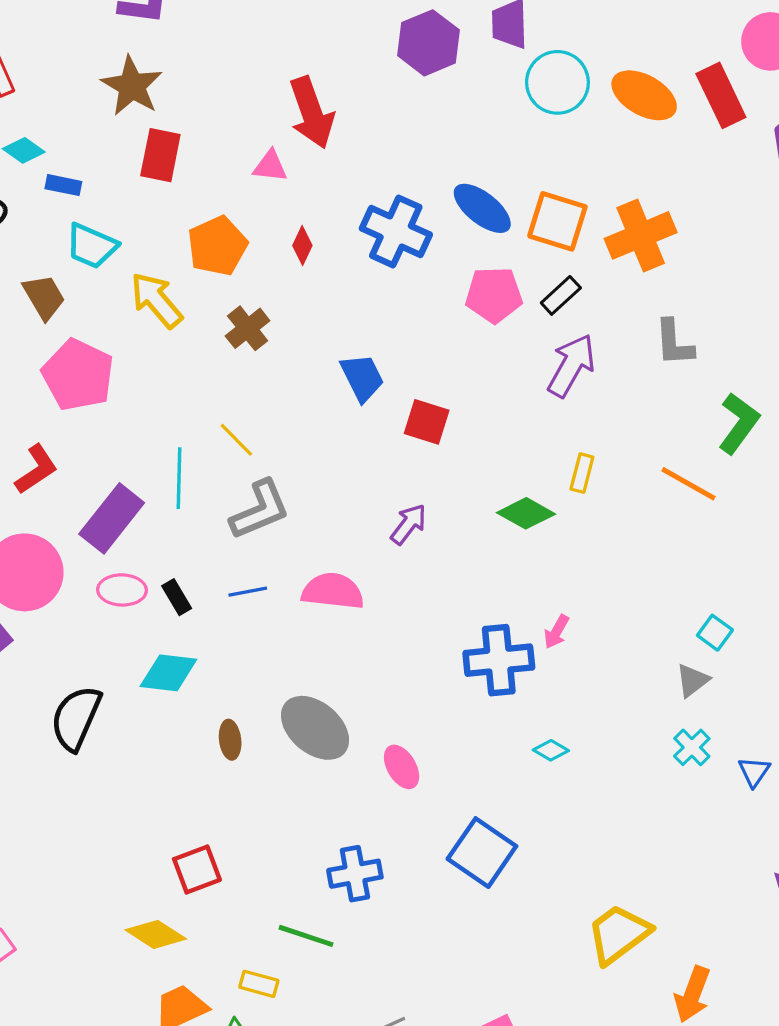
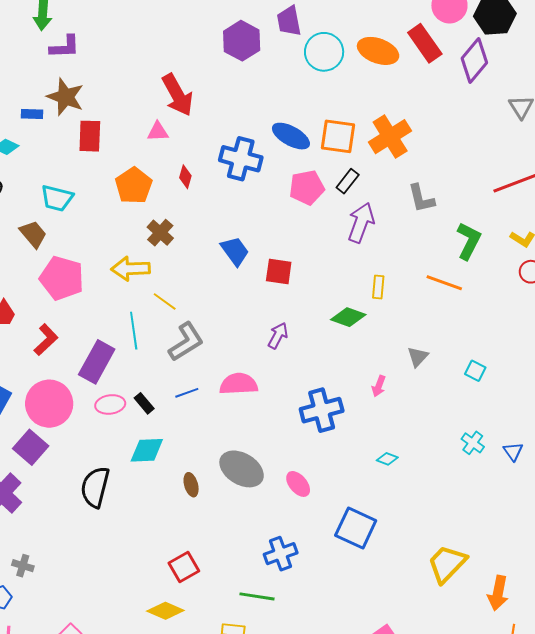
blue rectangle: (63, 185) -> (32, 114), moved
yellow arrow: (156, 300) -> (130, 269), moved, turned -42
blue cross: (499, 660) -> (322, 410), moved
gray triangle: (692, 680) -> (418, 357), moved

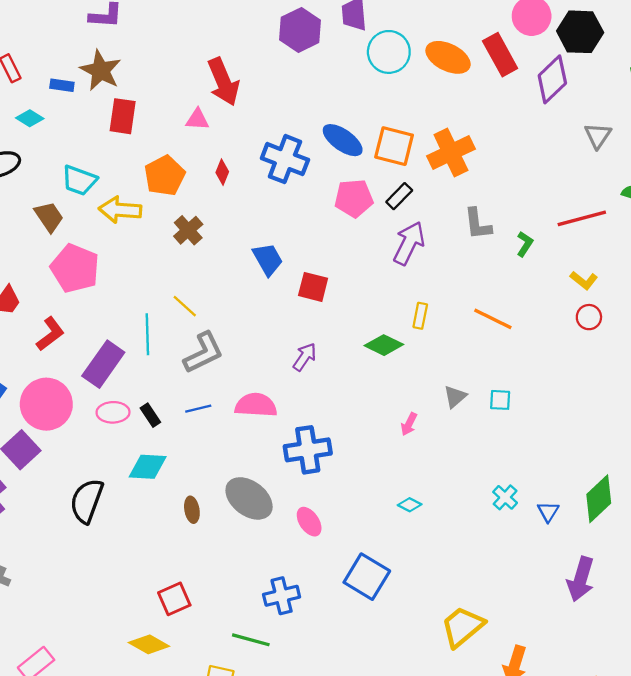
green L-shape: (469, 241) -> (525, 244), moved, size x0.6
yellow arrow: (130, 269) -> (120, 210), moved
cyan square: (475, 371) -> (500, 400), moved, turned -30
blue cross: (322, 410) -> (308, 450), moved

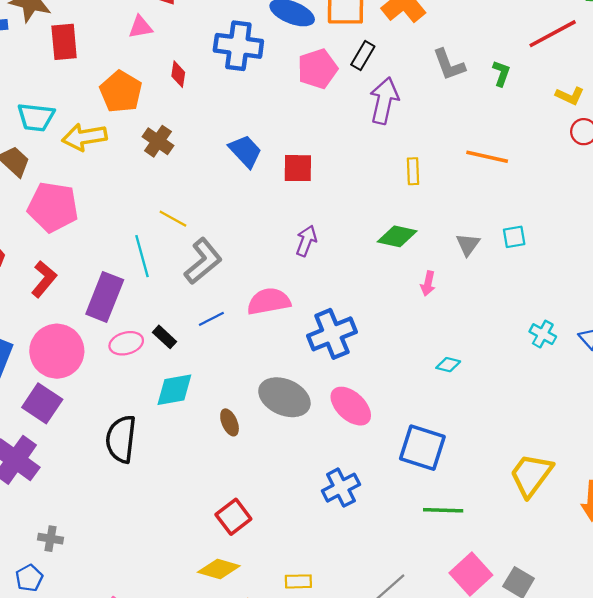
green diamond: (384, 345) -> (397, 236), moved
pink ellipse: (309, 522) -> (351, 406), size x1.4
green line: (251, 640) -> (443, 510), moved

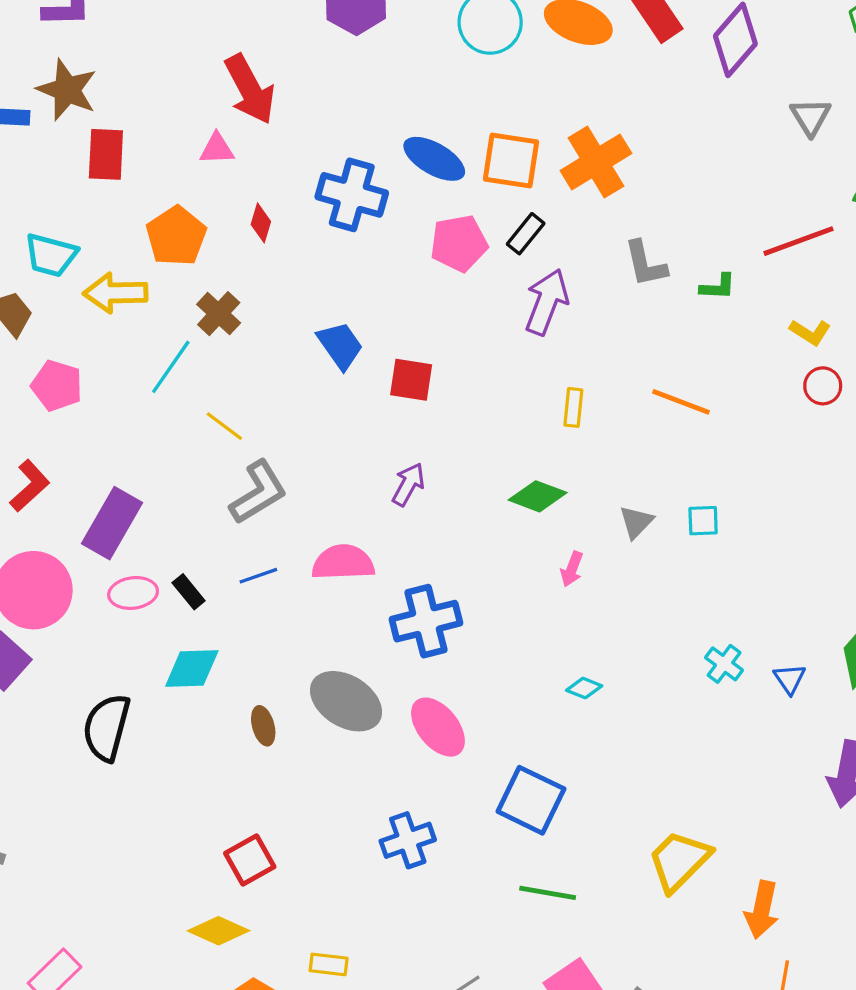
green L-shape: (501, 73) -> (718, 287), turned 65
pink pentagon: (53, 207) -> (57, 386), size x0.7
cyan line: (142, 256) -> (171, 367), moved, turned 42

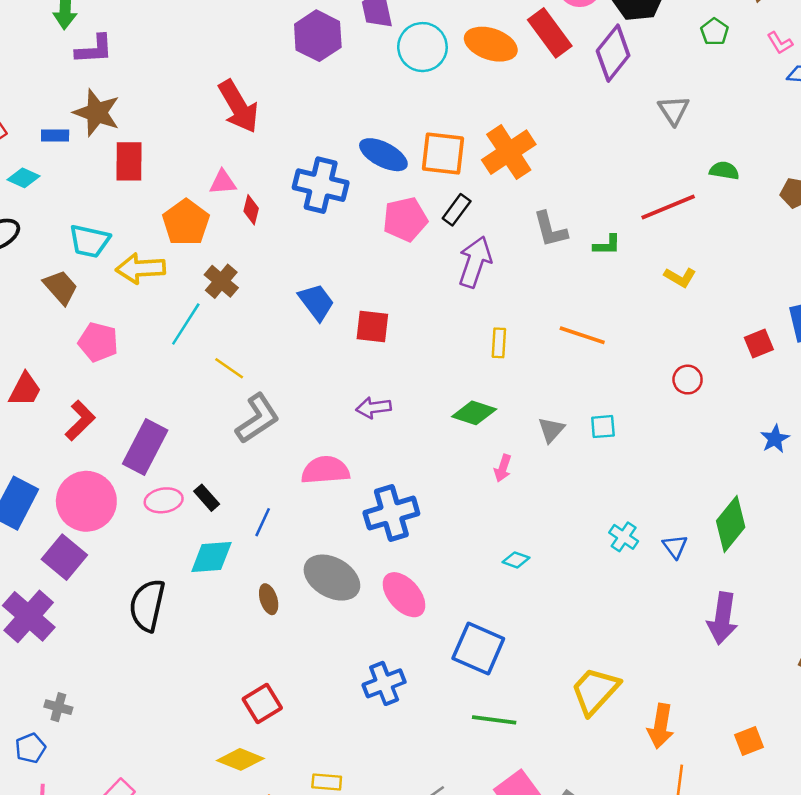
pink triangle: (217, 149) -> (223, 182), moved
red circle: (823, 386) -> (688, 380), moved
purple arrow: (408, 484) -> (374, 408), turned -124
blue line: (258, 576) -> (263, 522), moved, turned -44

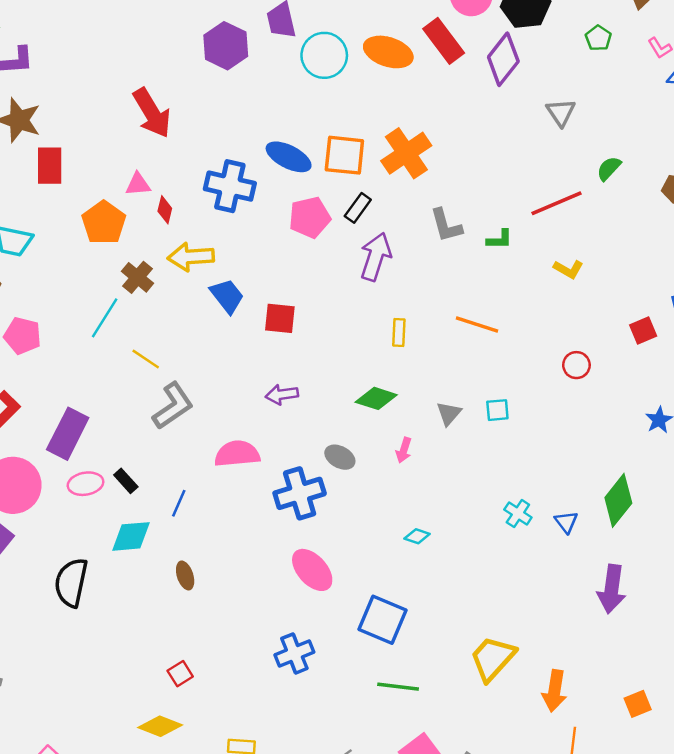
green semicircle: (724, 171) -> (609, 168), turned -56
yellow arrow: (141, 268) -> (191, 257), moved
gray ellipse: (332, 578) -> (340, 457), moved, size x0.6
red square: (262, 704) -> (180, 674), size x0.7

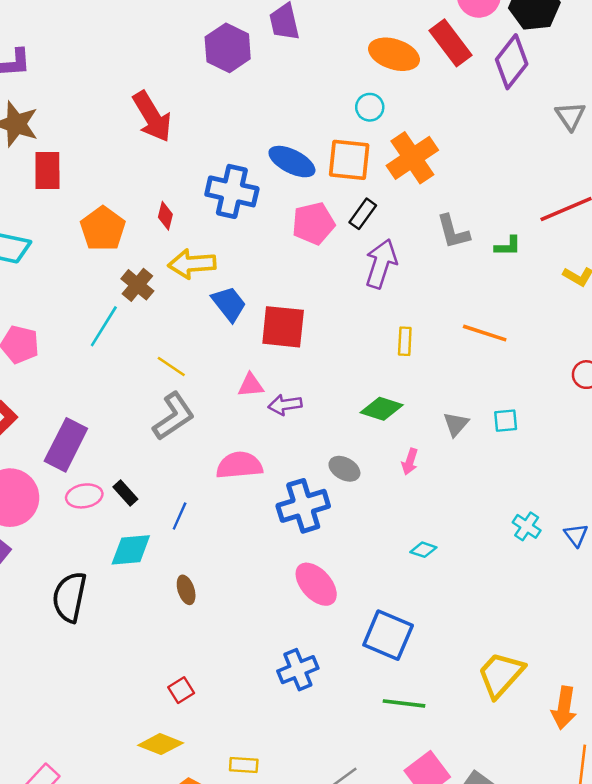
cyan circle: (324, 55) -> (370, 107), moved, size x0.6
pink triangle: (138, 184) -> (251, 385), moved
red square: (280, 318) -> (283, 327), size x1.4
yellow line: (146, 359) -> (171, 367), moved

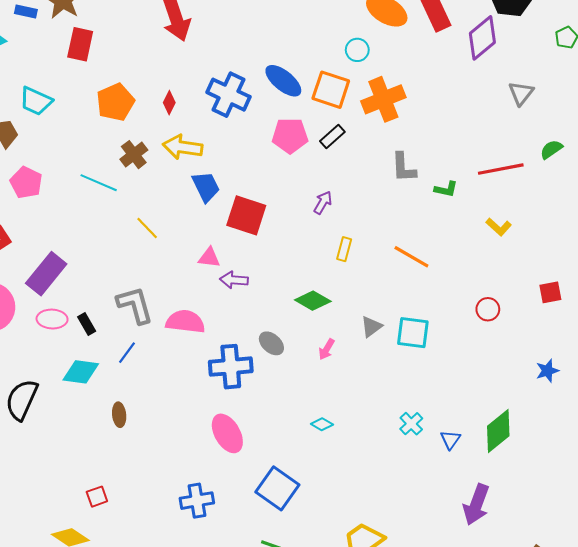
purple arrow: (381, 264) -> (323, 203), moved, size x0.6
cyan line: (104, 326) -> (99, 183), turned 69
gray L-shape: (174, 416) -> (135, 305), moved, turned -84
cyan square: (506, 421) -> (413, 333), size x1.6

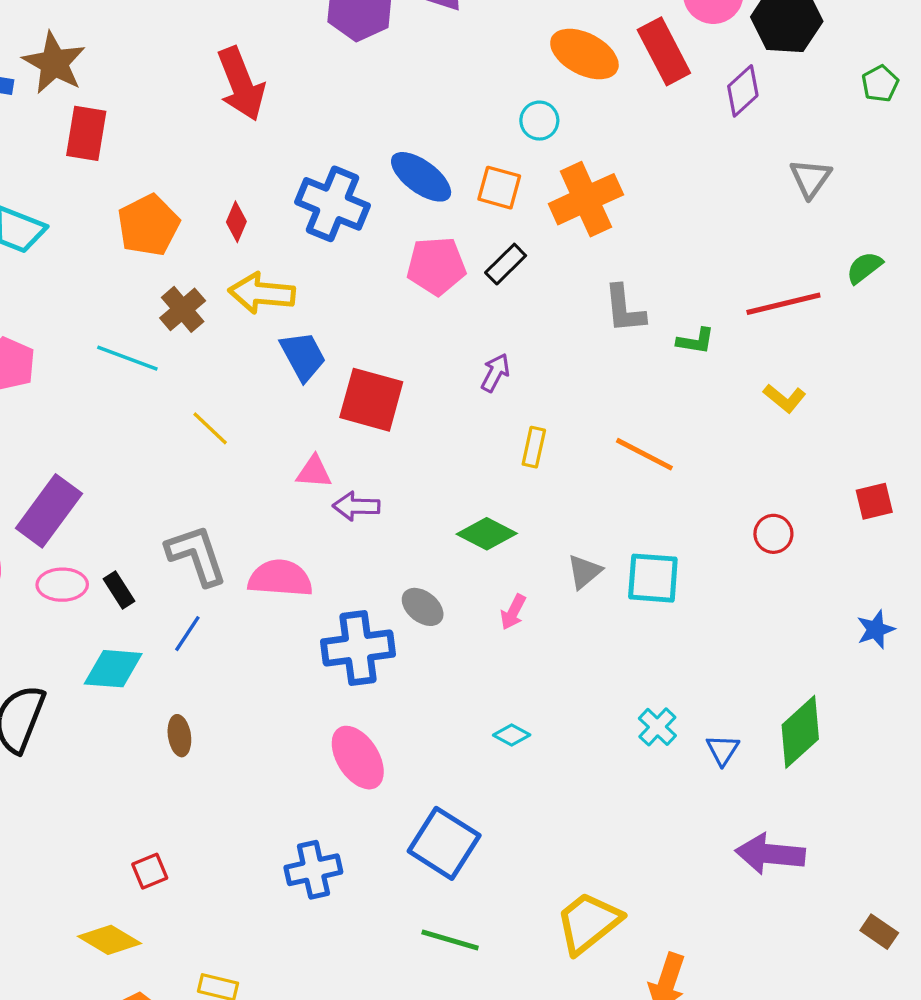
purple diamond: (482, 38) -> (743, 91), size x0.7
orange square: (331, 90) -> (499, 188), size x0.7
purple arrow: (476, 505) -> (770, 854), turned 78

